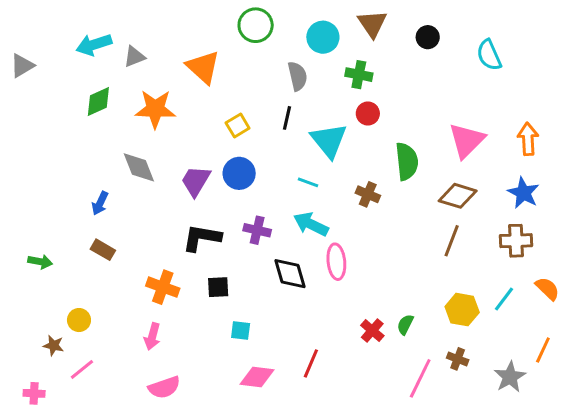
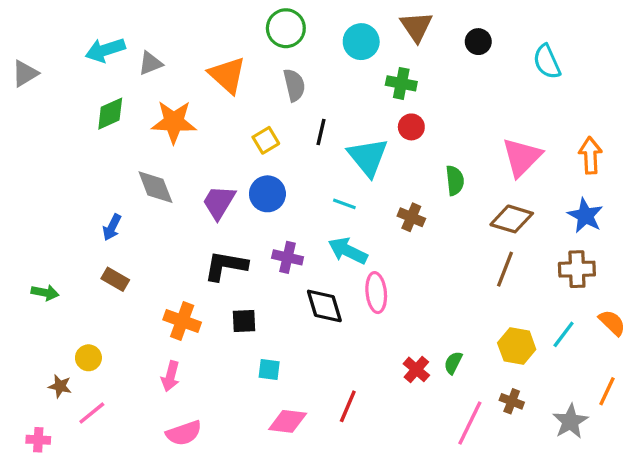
gray semicircle: (297, 76) -> (294, 85), moved
green semicircle: (407, 161) -> (455, 180), size x0.7

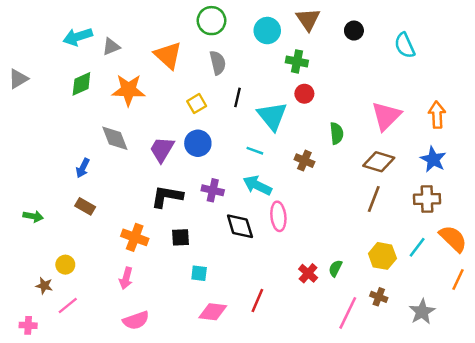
gray triangle: (25, 73) -> (18, 79), moved
orange semicircle: (612, 323) -> (453, 239), size x1.4
orange line: (607, 391) -> (458, 280), moved

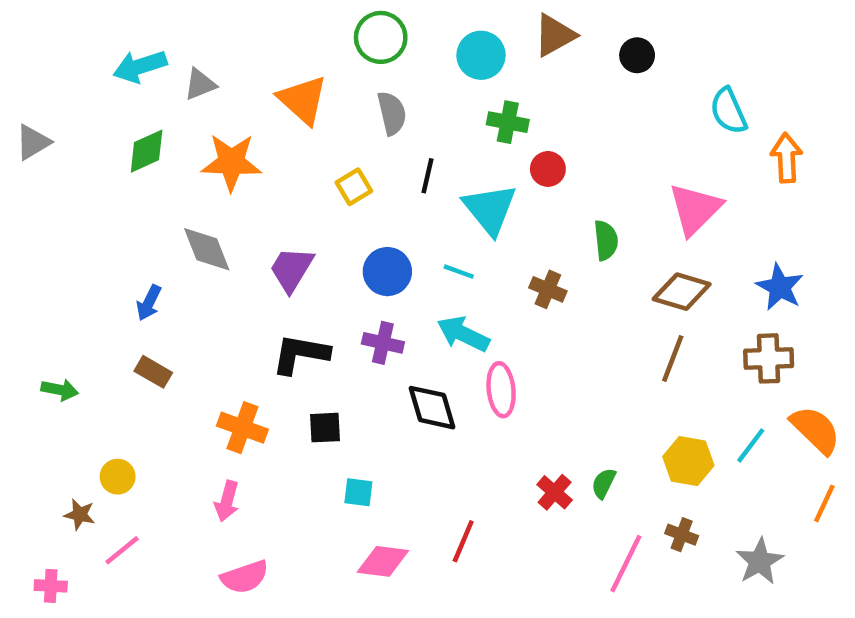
brown triangle: (308, 19) -> (555, 35), turned 35
cyan semicircle: (405, 45) -> (728, 111), moved
green cross: (297, 61) -> (508, 122), moved
orange arrow: (437, 115) -> (786, 158), moved
blue circle: (198, 143) -> (387, 272), moved

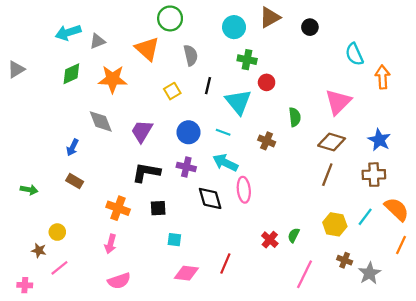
green circle: (381, 37) -> (170, 18), moved
brown cross: (682, 535) -> (345, 260), moved

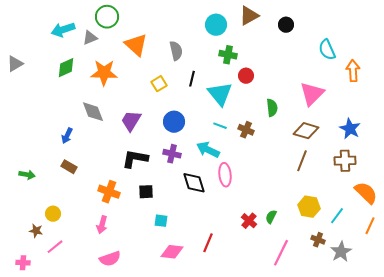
green circle: (170, 18) -> (107, 17), moved
cyan line: (223, 132) -> (220, 126), moved
cyan line: (365, 217) -> (337, 216), moved

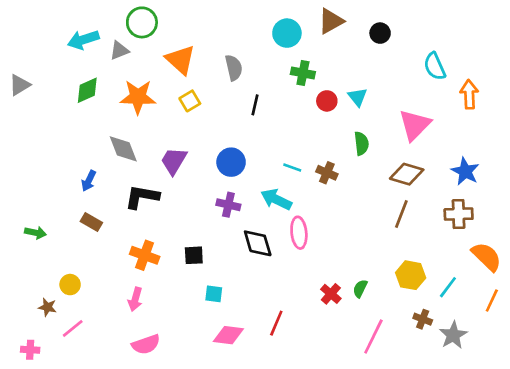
yellow square: (159, 84) -> (190, 101), moved
cyan triangle: (220, 94) -> (357, 97), moved, size x0.6
black L-shape: (135, 159) -> (142, 197), moved

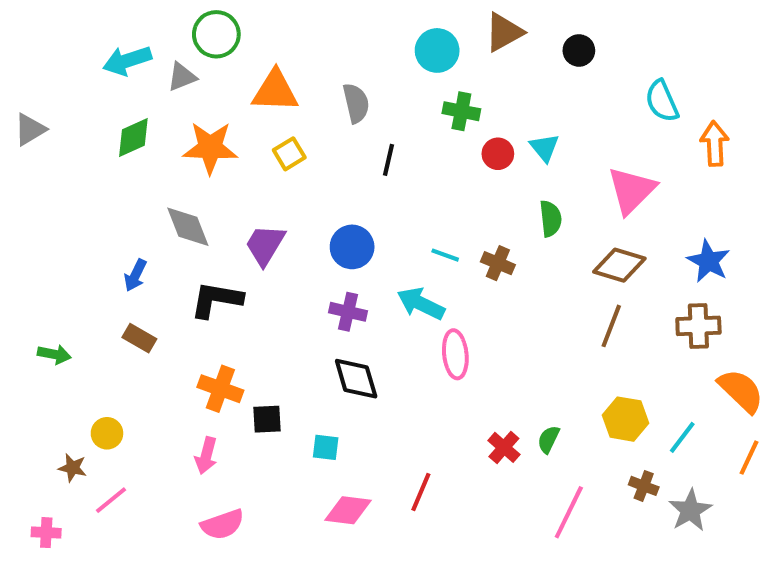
orange triangle: (180, 60) -> (275, 91), turned -40
black diamond: (258, 243) -> (356, 379), moved
black square: (194, 255) -> (267, 419), moved

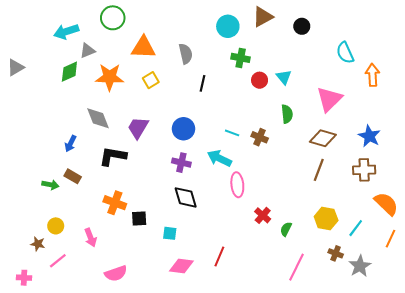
gray triangle: (182, 77) -> (87, 51), moved
green arrow: (54, 354) -> (50, 185), moved
red cross: (504, 447) -> (263, 215), moved
pink arrow: (206, 456) -> (91, 238), moved, turned -36

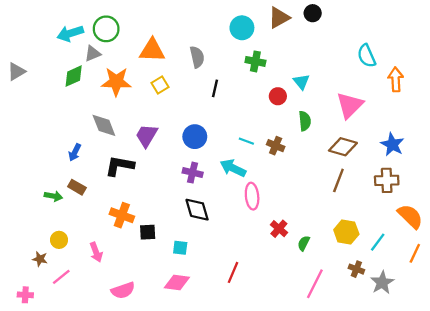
green circle: (113, 18) -> (106, 29), moved
black circle: (302, 26) -> (313, 13), moved
red circle: (260, 80) -> (278, 96), moved
pink diamond: (181, 266) -> (177, 283), moved

